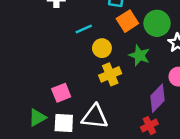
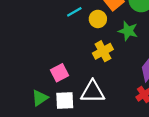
yellow circle: (102, 48) -> (98, 19), moved

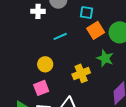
yellow circle: (98, 19) -> (45, 64), moved

